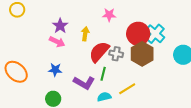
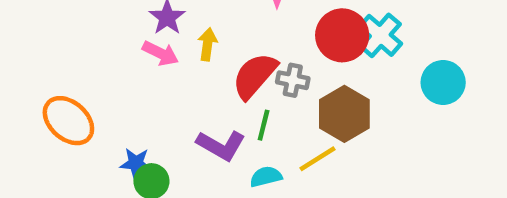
yellow arrow: (85, 34) -> (208, 44), moved
brown hexagon: (142, 54) -> (344, 114), moved
blue star: (55, 70) -> (136, 163), moved

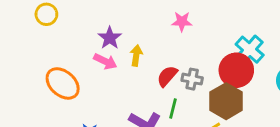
red circle: (342, 35) -> (236, 70), moved
red semicircle: (255, 76) -> (167, 76), size x0.7
orange ellipse: (68, 121) -> (63, 83), moved

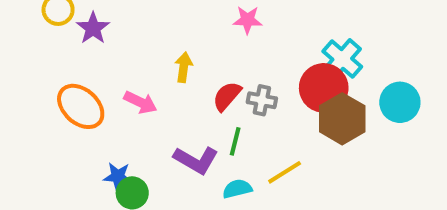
purple star: (110, 38) -> (93, 28), moved
pink arrow: (105, 61) -> (140, 102), moved
brown hexagon: (226, 101) -> (342, 119), moved

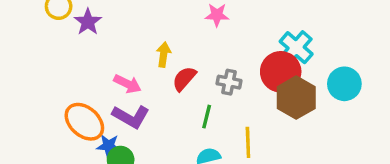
red semicircle: (227, 96) -> (184, 79), moved
orange ellipse: (81, 106) -> (84, 122), moved
purple L-shape: (196, 160) -> (131, 117), moved
yellow line: (285, 172) -> (248, 142), turned -60

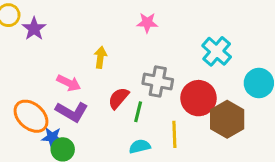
red circle: (281, 72) -> (199, 98), moved
red semicircle: (184, 79) -> (119, 98), moved
gray cross: (229, 82) -> (158, 81), size x1.4
brown hexagon: (296, 98) -> (227, 119), moved

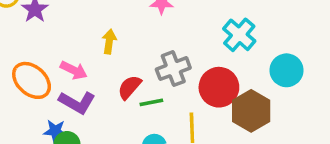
gray cross: (158, 81) -> (173, 69), turned -32
green line: (138, 112) -> (151, 102), turned 65
orange ellipse: (31, 116) -> (32, 80), moved

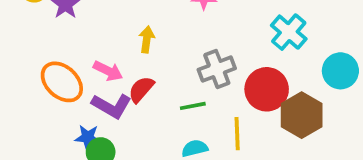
red semicircle: (129, 87) -> (141, 89), moved

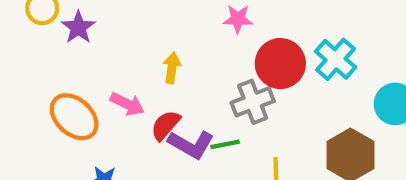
red circle: (267, 89) -> (280, 64), moved
purple L-shape: (112, 106) -> (191, 144), moved

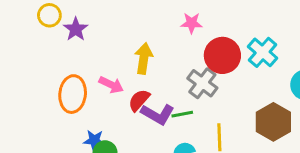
yellow arrow: (172, 68) -> (144, 59), size x1.4
gray cross: (253, 102) -> (202, 83), turned -32
orange ellipse: (74, 117) -> (73, 94), turned 54

